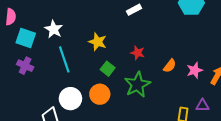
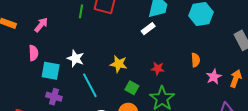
orange semicircle: (170, 66) -> (196, 60), moved, turned -32

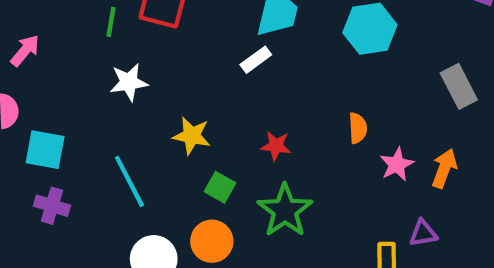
white star: (76, 58) -> (129, 82), moved, turned -30

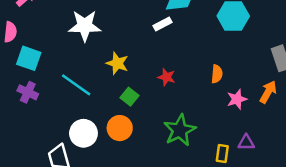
white star: (129, 82) -> (85, 26), size x1.4
orange arrow: (444, 168) -> (268, 92), moved
cyan line: (129, 181) -> (76, 85), turned -36
green star: (285, 211) -> (180, 130), moved

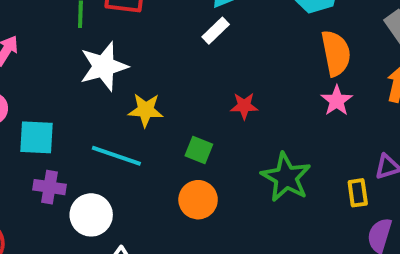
yellow star: (117, 63) -> (146, 110), moved
orange semicircle: (217, 74) -> (336, 53), moved, size x1.6
pink star: (237, 99) -> (337, 101), moved
white circle: (83, 133) -> (91, 215), moved

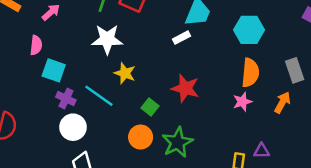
red star: (244, 106) -> (185, 88), size x1.6
green star: (286, 177) -> (177, 142), moved
purple cross: (50, 187) -> (66, 99), moved

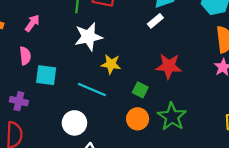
purple cross: (66, 99) -> (19, 101), moved

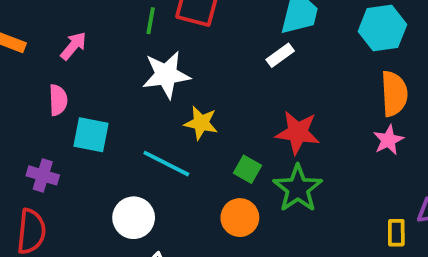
green star: (172, 117) -> (298, 188), moved

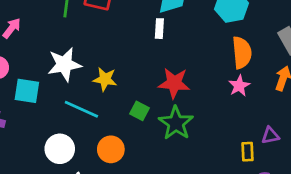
white rectangle: (280, 55) -> (159, 29), turned -48
white star: (166, 75) -> (64, 64), moved
orange circle: (240, 218) -> (111, 149), moved

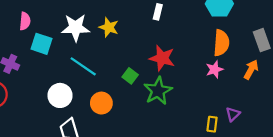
yellow star: (105, 79) -> (109, 27), moved
purple triangle: (270, 135) -> (233, 114), turned -42

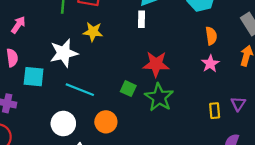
yellow star: (109, 27) -> (93, 32), moved
orange semicircle: (221, 43) -> (211, 36), size x0.7
yellow rectangle: (212, 124) -> (215, 111), moved

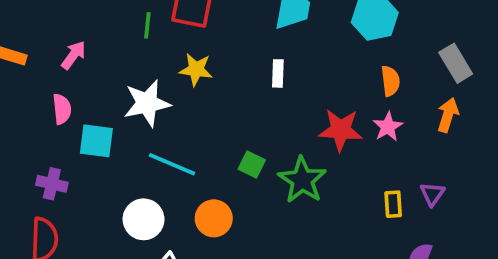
white rectangle: (141, 19) -> (278, 73), moved
red star: (156, 64) -> (341, 130), moved

